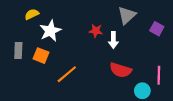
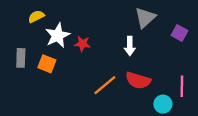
red star: (96, 31) -> (82, 44), moved
orange line: (67, 74) -> (105, 85), moved

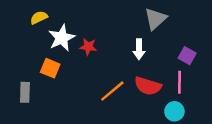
purple square: (180, 33) -> (187, 56), moved
gray rectangle: (21, 58) -> (25, 92), moved
pink line: (182, 86) -> (180, 82), moved

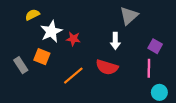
red semicircle: (148, 86) -> (107, 67), moved
orange line: (112, 91) -> (73, 76), moved
gray rectangle: (25, 92) -> (21, 65), moved, turned -35
cyan circle: (174, 111) -> (159, 92), moved

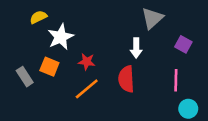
red star: (73, 39) -> (87, 62), moved
purple square: (155, 46) -> (183, 44), moved
red semicircle: (107, 67) -> (126, 79), turned 70

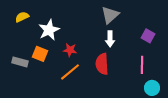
yellow semicircle: (38, 17) -> (22, 17), moved
gray triangle: (152, 18) -> (110, 15), moved
gray rectangle: (25, 77) -> (20, 62), turned -42

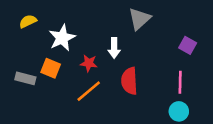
white arrow: (110, 39) -> (114, 48), moved
cyan circle: (152, 88) -> (179, 111), moved

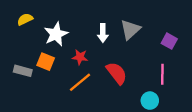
gray triangle: (139, 19) -> (130, 30), moved
white arrow: (114, 48) -> (103, 33), moved
red semicircle: (129, 81) -> (117, 73), turned 145
cyan circle: (179, 111) -> (150, 101), moved

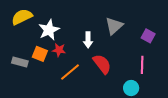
yellow semicircle: (25, 19) -> (22, 17), size x1.5
white arrow: (103, 33) -> (88, 40), moved
red star: (80, 57) -> (59, 50), moved

